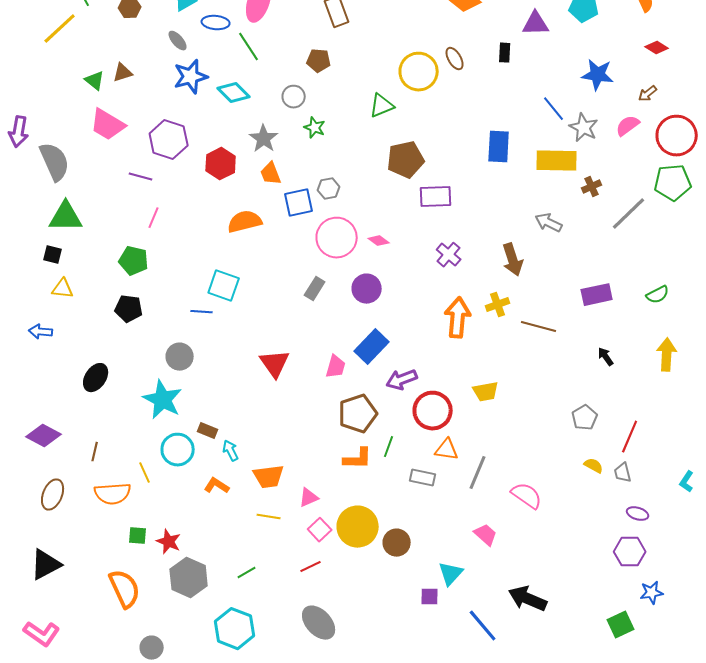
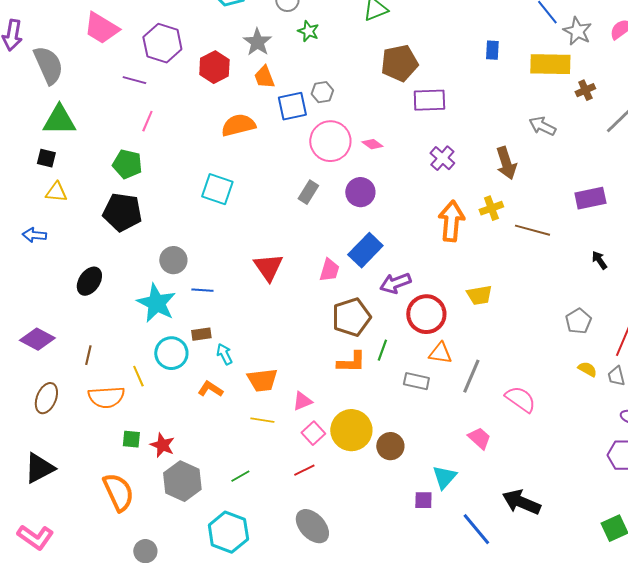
blue rectangle: (499, 147) -> (492, 50), size x0.6
black pentagon: (129, 309) -> (122, 212), size x1.4
blue line: (202, 312) -> (202, 290), moved
brown rectangle: (208, 431) -> (201, 334), turned -30

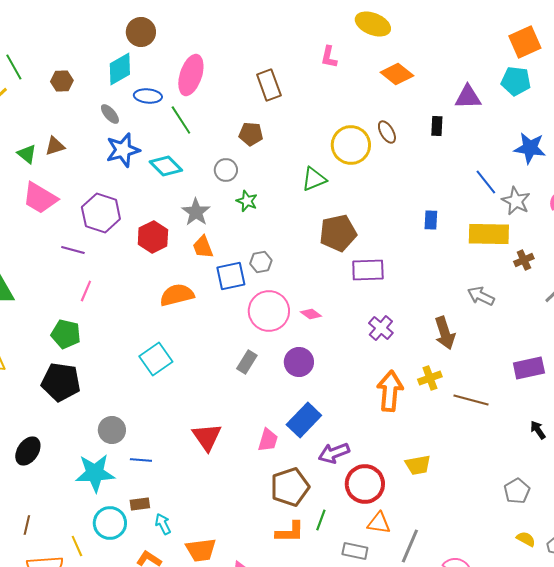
cyan square: (217, 189) -> (156, 359), turned 36
cyan star: (156, 303) -> (95, 473), turned -30

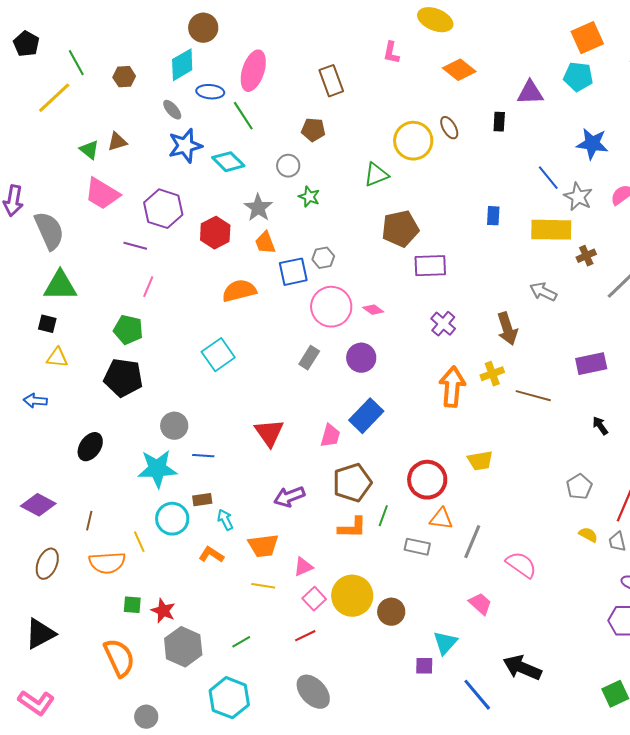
purple arrow: (334, 453) -> (289, 497), moved

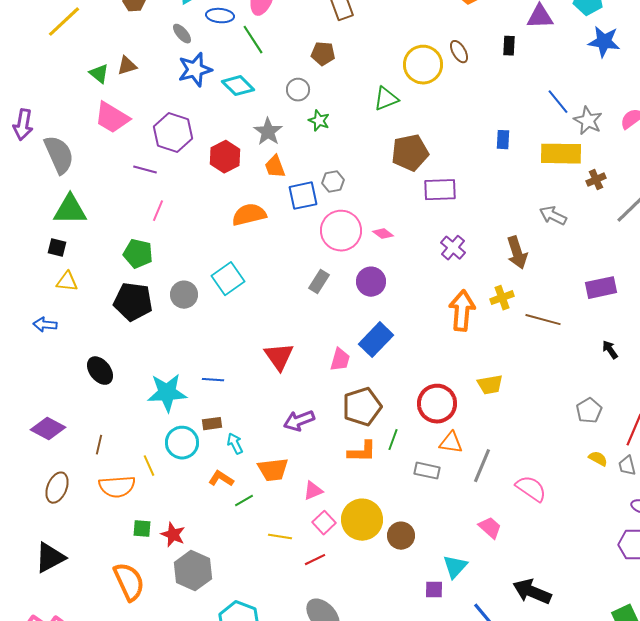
blue star: (592, 144) -> (604, 42), moved
gray circle: (174, 426) -> (184, 295), moved
black ellipse: (90, 447) -> (100, 371), turned -72
yellow line: (263, 586) -> (280, 537), moved
green line: (241, 642) -> (244, 501), moved

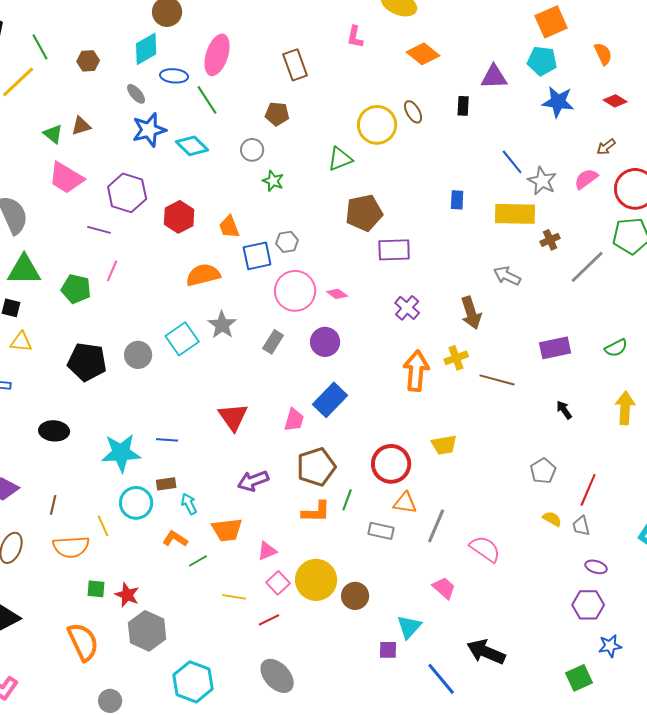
gray star: (268, 132) -> (222, 325), moved
green pentagon: (138, 254) -> (76, 289), moved
black ellipse: (100, 371) -> (54, 431), turned -48

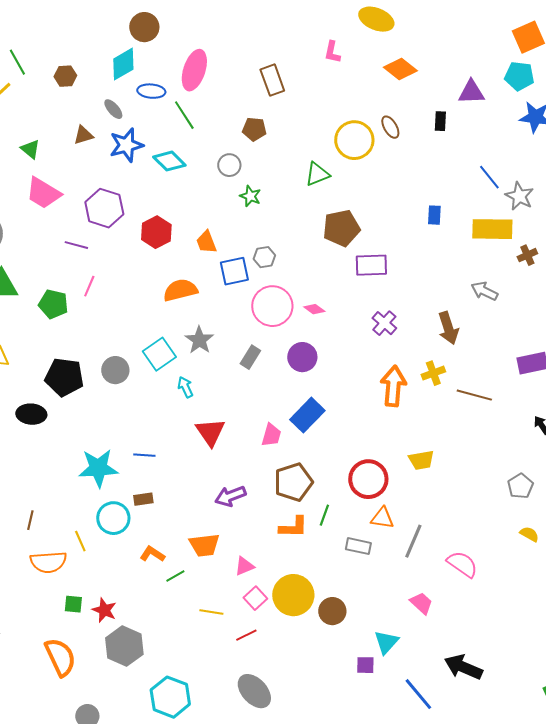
brown triangle: (81, 126) -> (83, 135), moved
black ellipse: (54, 431) -> (31, 414), moved
cyan arrow: (189, 504) -> (185, 387), moved

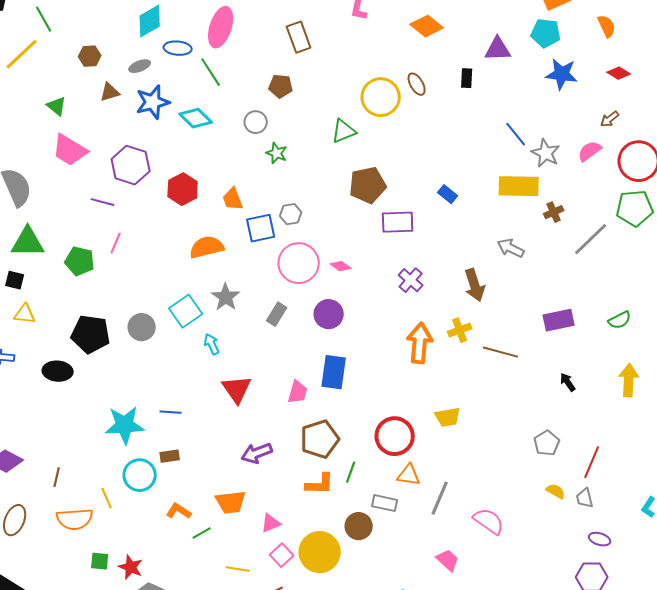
brown hexagon: (65, 76) -> (90, 56), moved
gray ellipse: (113, 109) -> (140, 66), turned -70
blue rectangle: (434, 215) -> (448, 194), moved, turned -54
blue rectangle: (307, 415) -> (334, 372), turned -36
brown circle: (332, 611) -> (359, 526), moved

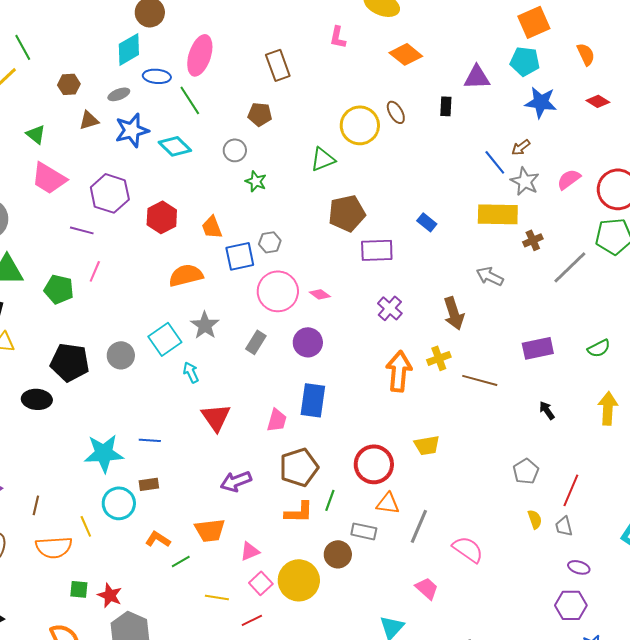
brown arrow: (610, 119) -> (521, 147), moved
yellow semicircle: (556, 491) -> (535, 519), turned 42

